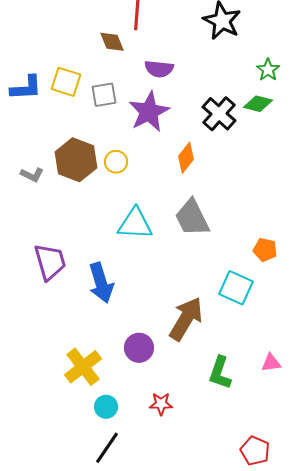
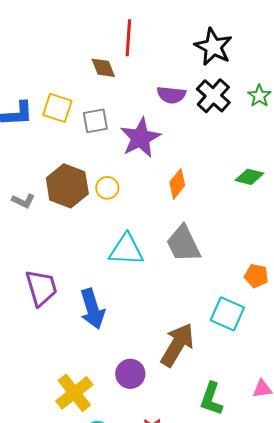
purple semicircle: (159, 69) -> (171, 95), moved
green diamond: (258, 104) -> (249, 177), moved
black cross: (219, 114) -> (213, 96), moved

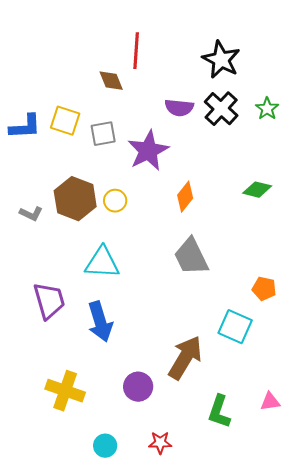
cyan triangle: (126, 250) -> (102, 263), moved
yellow cross: (74, 393) -> (65, 391), moved, turned -33

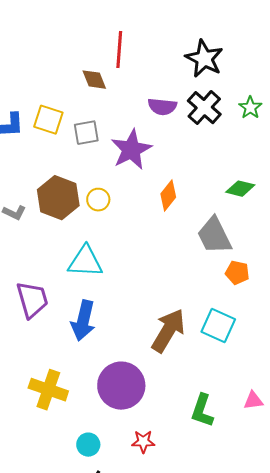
gray trapezoid: (191, 257) -> (214, 236), moved
orange pentagon: (264, 289) -> (237, 273), moved
blue arrow: (100, 322) -> (83, 321), turned 30
brown arrow: (185, 358) -> (168, 331), moved
purple circle: (138, 387) -> (121, 386), size x1.6

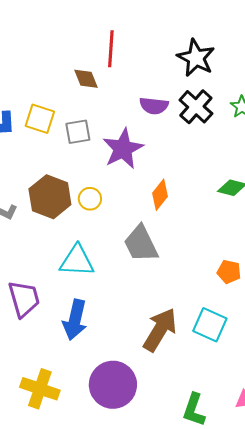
gray trapezoid: (214, 236) -> (141, 244), moved

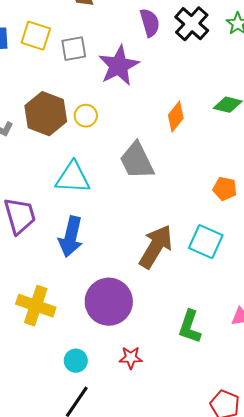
purple semicircle: (154, 106) -> (150, 23), turned -112
orange diamond: (160, 195) -> (176, 117), moved

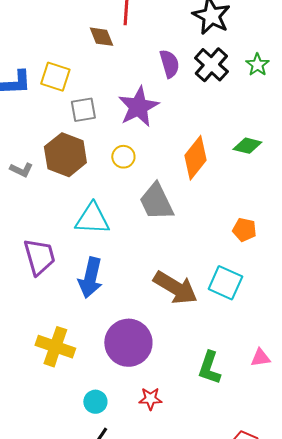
gray square: (74, 49) -> (83, 110), moved
yellow circle: (86, 116) -> (123, 157), moved
orange diamond: (176, 117) -> (195, 158), size x1.4
brown arrow: (156, 247) -> (175, 288), turned 90

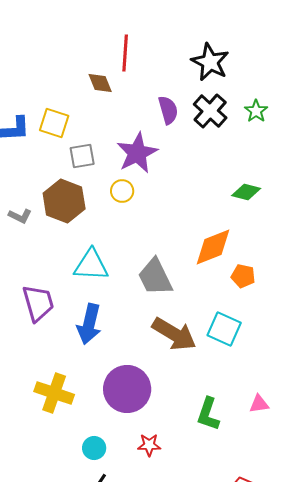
yellow circle: (123, 157) -> (122, 191), moved
orange diamond: (195, 158) -> (213, 247), moved, turned 30
gray trapezoid: (156, 202) -> (155, 277), moved

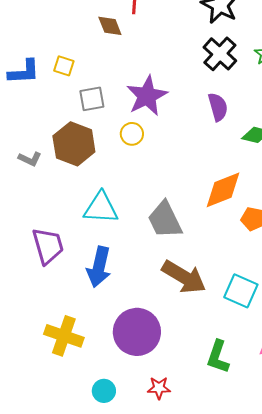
purple semicircle: (168, 110) -> (218, 107), moved
yellow square: (54, 123) -> (64, 66), size x0.7
cyan square: (224, 329) -> (241, 291), moved

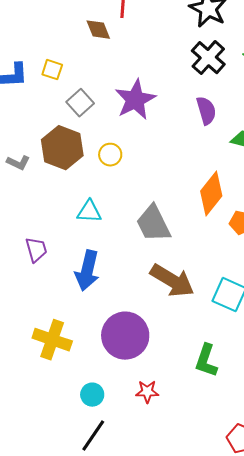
gray square: (92, 99) -> (80, 103), turned -32
yellow circle: (132, 134) -> (110, 155), moved
orange diamond: (223, 190) -> (211, 194), turned -30
cyan triangle: (101, 208) -> (89, 212), size x0.7
purple trapezoid: (48, 246) -> (36, 250), size x0.7

